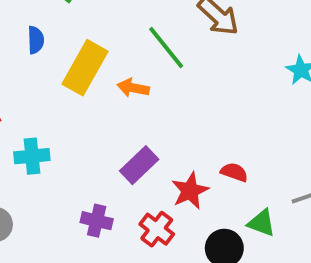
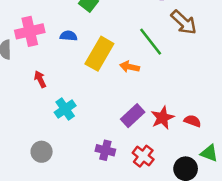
blue semicircle: (36, 40) -> (69, 36), turned -84
cyan cross: (32, 156) -> (65, 109), turned -30
red star: (190, 191) -> (162, 118), moved

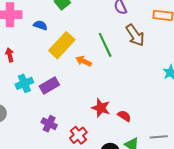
purple rectangle: (133, 116) -> (49, 85), moved
red star: (162, 118) -> (101, 108), turned 30

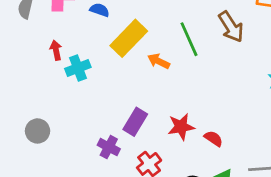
cyan cross: (24, 83) -> (78, 68), moved
purple rectangle: (49, 85) -> (135, 122), moved, turned -30
red star: (101, 108) -> (181, 127), turned -30

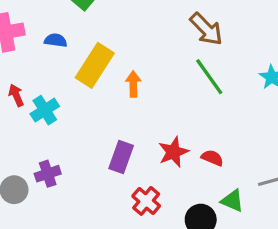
green line: (189, 39) -> (209, 77), moved
orange arrow: (159, 61) -> (133, 84), turned 75
purple cross: (109, 147) -> (48, 174), moved, turned -35

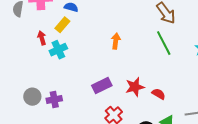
yellow rectangle: (95, 65) -> (62, 25), moved, size x0.6
purple rectangle: (121, 157) -> (102, 85), turned 36
purple cross: (48, 174) -> (54, 100), moved

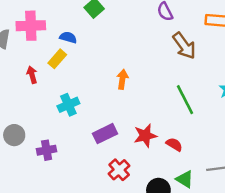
green line: (164, 43) -> (185, 100), moved
cyan cross: (58, 50) -> (68, 105), moved
gray circle: (32, 97) -> (14, 135), moved

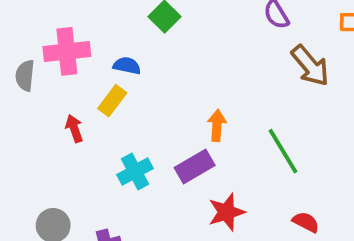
green line: (185, 100) -> (283, 151), moved
purple rectangle: (105, 134) -> (195, 166), moved
red star: (145, 136) -> (226, 212), moved

